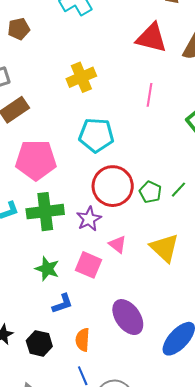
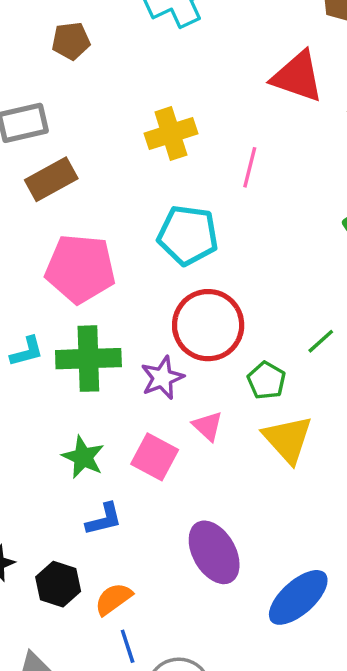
pink line: (149, 95) -> (250, 167), moved
green pentagon: (150, 192) -> (266, 380), moved
orange semicircle: (83, 340) -> (113, 599), moved, turned 45

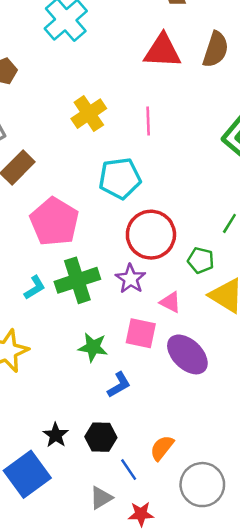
pink pentagon: (80, 269) -> (54, 222), turned -30
purple ellipse: (214, 552) -> (187, 354), moved
orange semicircle: (113, 599) -> (162, 448), moved
blue line: (128, 646) -> (129, 470), moved

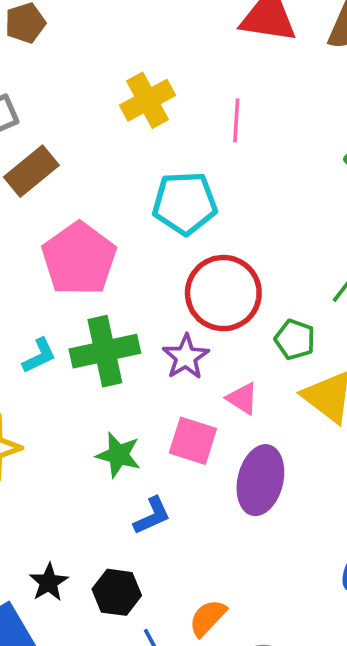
purple ellipse: (187, 354) -> (260, 480), turned 54

